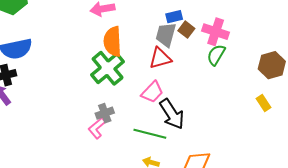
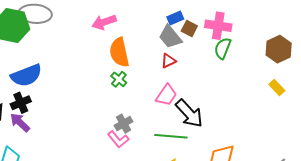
gray trapezoid: (166, 35) -> (170, 37), turned -45
red triangle: (160, 58) -> (168, 61), size x0.7
green cross: (108, 68) -> (119, 79), size x0.5
pink L-shape: (97, 128) -> (118, 139), turned -80

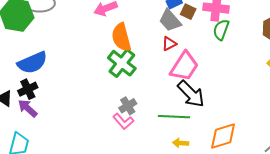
green cross: (119, 79) -> (122, 63), size x1.8
pink trapezoid: (166, 95) -> (184, 66), moved, size x1.4

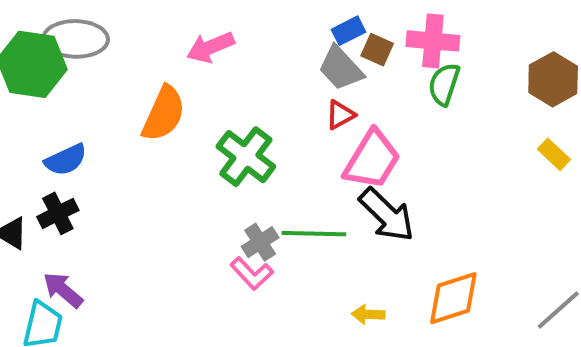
orange semicircle: (121, 37) -> (164, 114), moved, turned -140
blue semicircle: (32, 63) -> (66, 160), size x0.7
purple arrow: (28, 108) -> (63, 290), moved
green line: (174, 117) -> (314, 234), moved

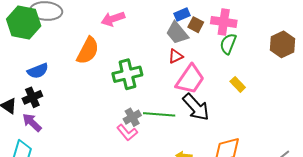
yellow rectangle: (554, 154) -> (238, 84), moved
green cross: (246, 157) -> (127, 74), turned 36
purple arrow: (63, 290) -> (32, 122), moved

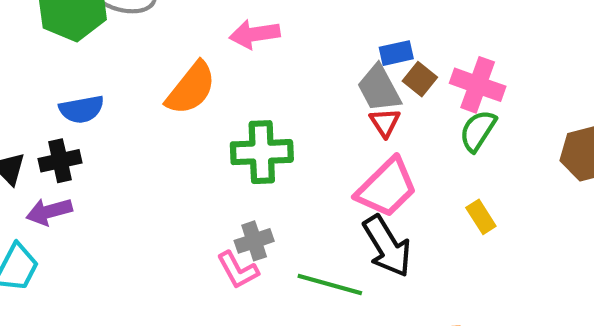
red triangle: (176, 56) -> (385, 123), moved, turned -49
green line: (159, 114) -> (330, 284), moved
purple arrow: (32, 122) -> (49, 211), turned -70

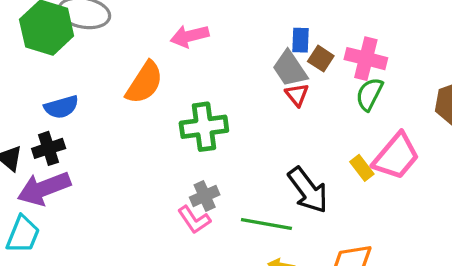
blue rectangle: (396, 53) -> (301, 40), turned -70
pink trapezoid: (387, 188) -> (396, 156), moved
purple arrow: (49, 211) -> (44, 188), size x1.5
yellow rectangle: (481, 217) -> (362, 168), moved

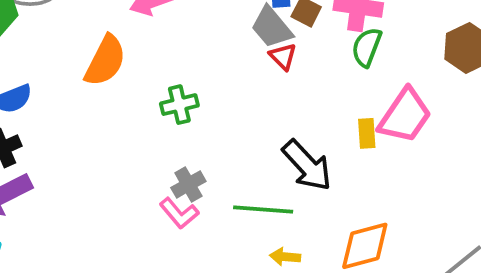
green cross: (204, 127) -> (179, 105), size x0.7
yellow rectangle: (362, 168) -> (367, 133), turned 40

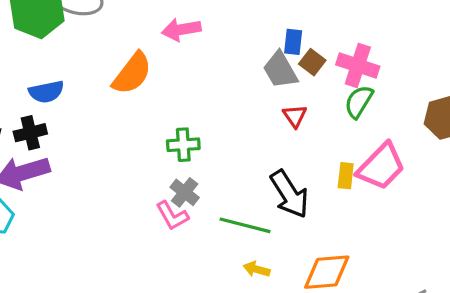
red triangle: (283, 56) -> (295, 116), moved
green cross: (179, 105) -> (183, 145), moved
gray cross: (188, 184) -> (185, 192), turned -32

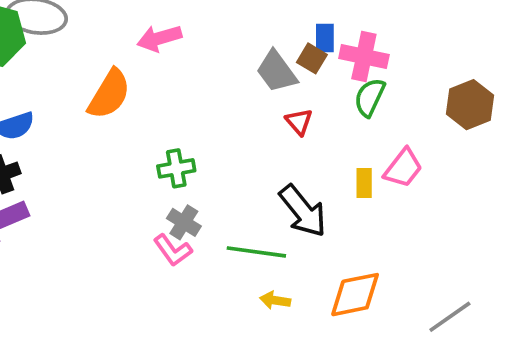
blue rectangle: (293, 42) -> (325, 38), moved
pink trapezoid: (381, 167) -> (403, 168), size x0.7

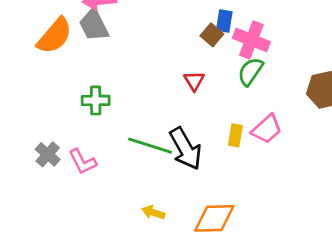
gray trapezoid: (277, 72) -> (94, 25), moved
gray cross: (184, 222) -> (48, 154), moved
green line: (256, 252) -> (150, 146), moved

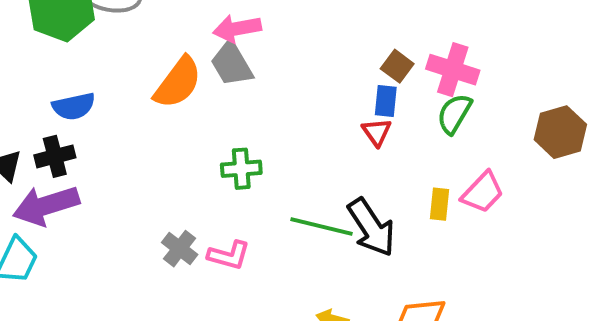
blue rectangle: (224, 21) -> (386, 101), moved
pink L-shape: (82, 162) -> (229, 255), turned -44

